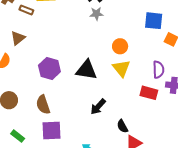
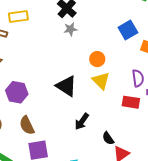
blue square: (154, 21) -> (128, 30), turned -30
purple hexagon: (49, 68) -> (17, 92), moved
black triangle: (86, 70) -> (66, 86), turned 30

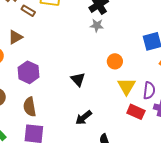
yellow triangle: (101, 81) -> (126, 86), moved
black triangle: (66, 86) -> (78, 79), size x0.7

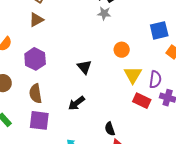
brown triangle: (15, 37) -> (36, 20), moved
black arrow: (84, 118) -> (76, 103), moved

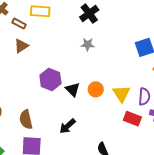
gray star: (104, 13) -> (88, 44), moved
orange circle: (122, 50) -> (96, 89), moved
purple hexagon: (35, 59) -> (50, 79), moved

